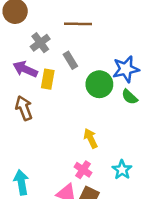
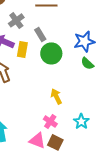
green circle: (99, 84) -> (51, 53), moved

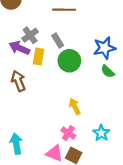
gray cross: (16, 20) -> (30, 35), moved

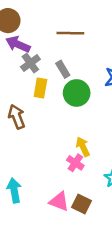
purple arrow: (19, 48) -> (18, 44), moved
pink cross: (68, 133) -> (75, 163), moved

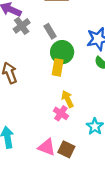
yellow rectangle: (40, 88) -> (58, 67), moved

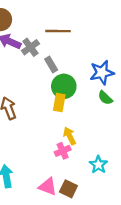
gray cross: (22, 26) -> (30, 47), moved
pink cross: (61, 113) -> (63, 151), turned 32

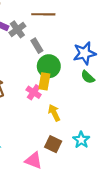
pink cross: (63, 151) -> (34, 92), moved, turned -32
brown square: (68, 189) -> (53, 144), moved

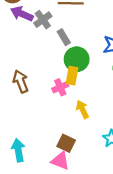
pink cross: (34, 92) -> (60, 87), turned 32
brown square: (53, 144) -> (66, 143), moved

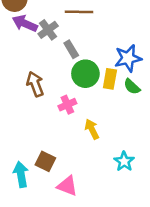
yellow rectangle: (72, 76) -> (110, 79), moved
brown arrow: (21, 81) -> (35, 84), moved
brown square: (66, 143) -> (45, 161), moved

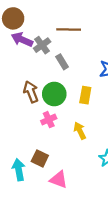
green circle: (85, 74) -> (54, 94), moved
yellow rectangle: (110, 79) -> (85, 95), moved
pink cross: (67, 105) -> (49, 120), moved

